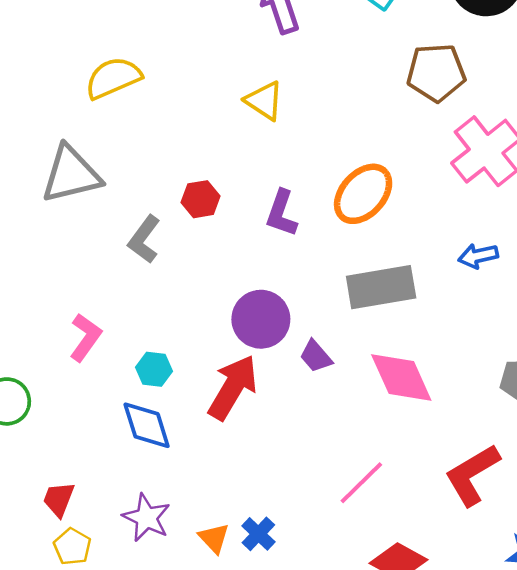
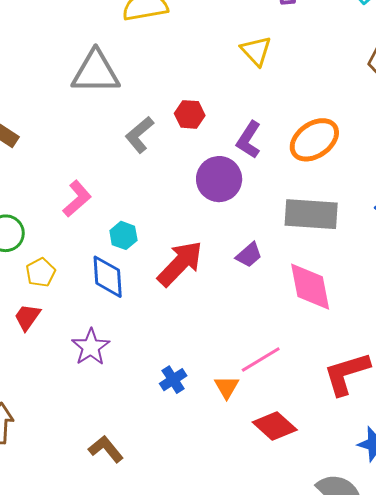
purple circle: (261, 319) -> (219, 179), moved
purple trapezoid: (316, 356) -> (249, 255), turned -104
orange triangle: (214, 538) -> (227, 387), moved
yellow pentagon: (72, 547) -> (41, 272), moved

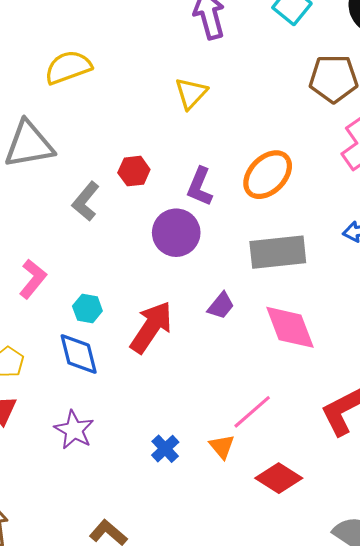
yellow triangle: (256, 51) -> (191, 93), turned 36

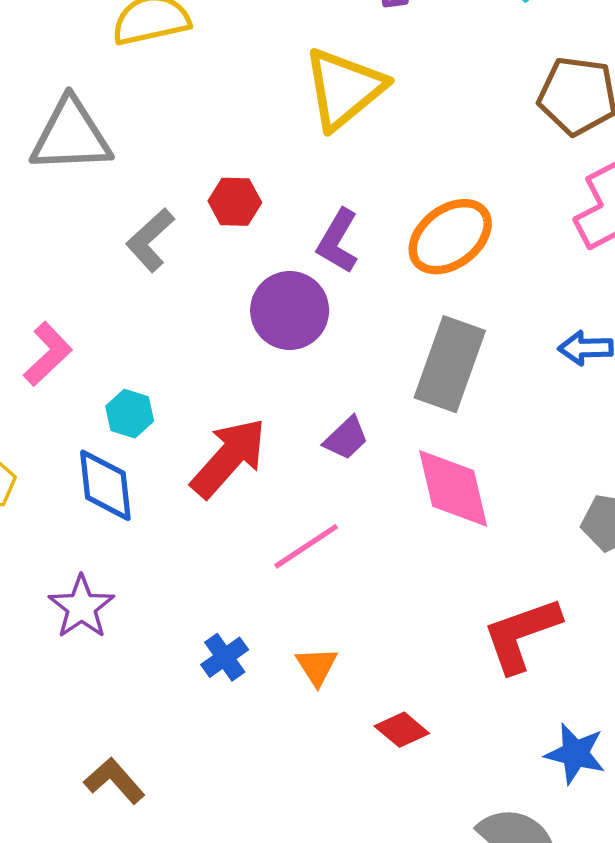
yellow triangle: (191, 93) -> (344, 88), size x1.6
gray rectangle: (278, 252) -> (450, 364), turned -72
pink line: (252, 412) -> (306, 546), moved
red diamond: (279, 478) -> (402, 730), size x0.7

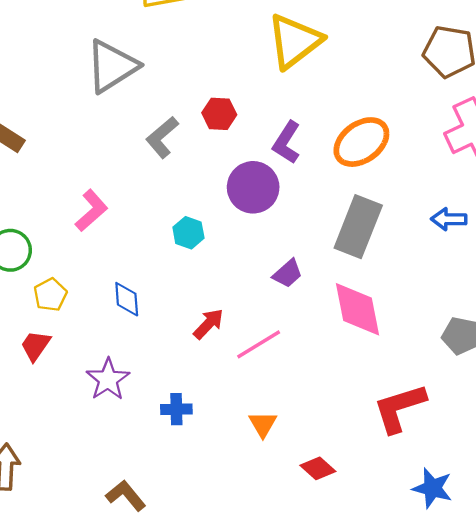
gray triangle: (71, 136) -> (112, 66), turned -32
cyan hexagon: (130, 414) -> (188, 233), moved
red arrow: (229, 458) -> (208, 324), moved, size x0.6
blue diamond: (105, 485) -> (127, 299), size x0.7
blue cross: (225, 657) -> (176, 409), moved, turned 32

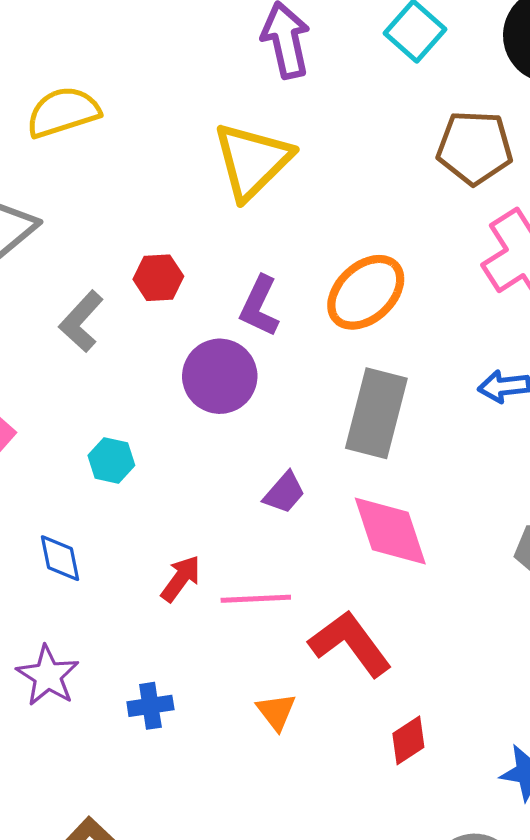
cyan hexagon: (188, 233) -> (111, 460), moved
pink line: (259, 344) -> (256, 599), turned 36
red L-shape: (399, 408) -> (350, 643), moved, turned 78
red diamond: (318, 468) -> (408, 740), moved, turned -68

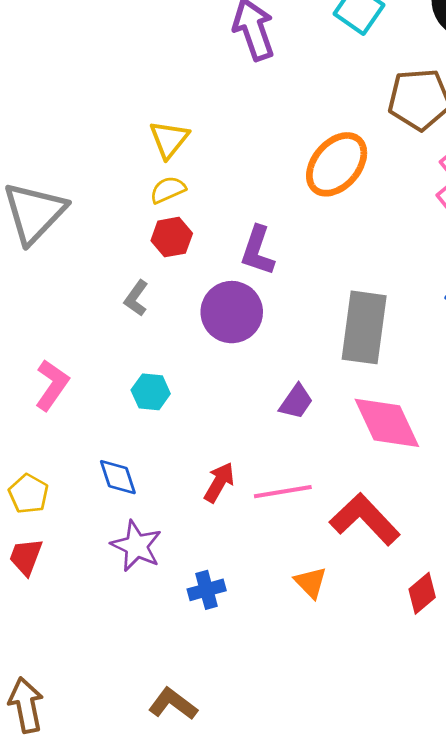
yellow semicircle: (63, 112) -> (168, 190), moved, size x0.6
yellow triangle: (252, 161) -> (169, 139), moved, size x0.6
orange ellipse: (366, 292) -> (337, 164), moved
gray L-shape: (81, 321) -> (136, 298), moved, size x0.7
purple star: (48, 676) -> (136, 546), moved

